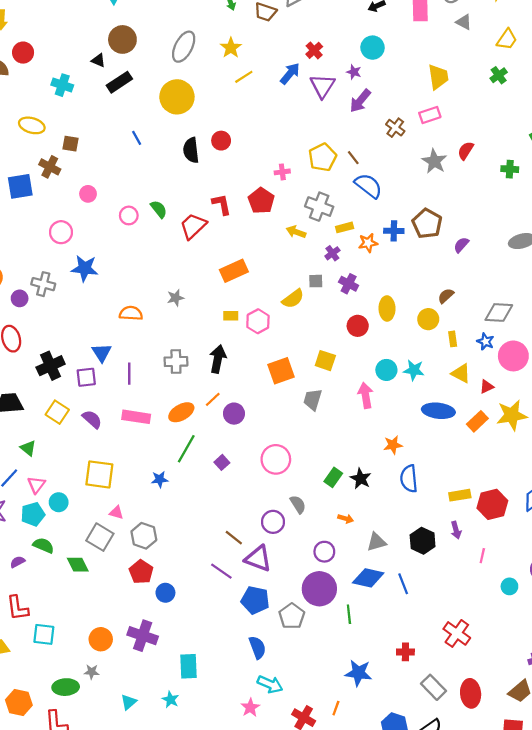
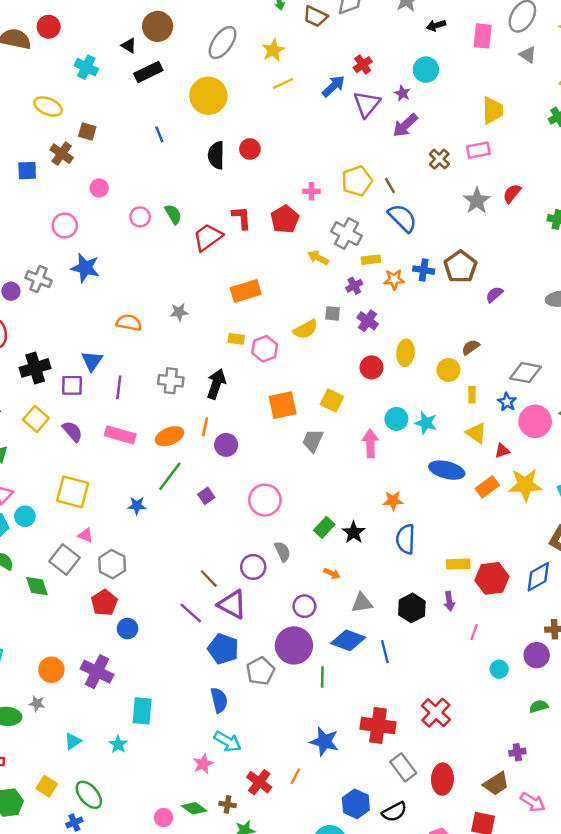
blue square: (20, 186) -> (27, 171), size x0.7
orange line: (213, 399) -> (205, 427), turned -42
red cross: (405, 652) -> (378, 725), size x1.8

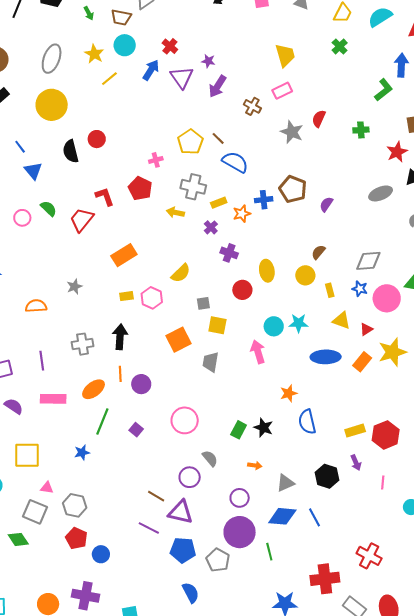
cyan circle: (426, 70) -> (125, 45), moved
gray square: (333, 313) -> (203, 303), moved
blue triangle: (92, 361) -> (33, 171), moved

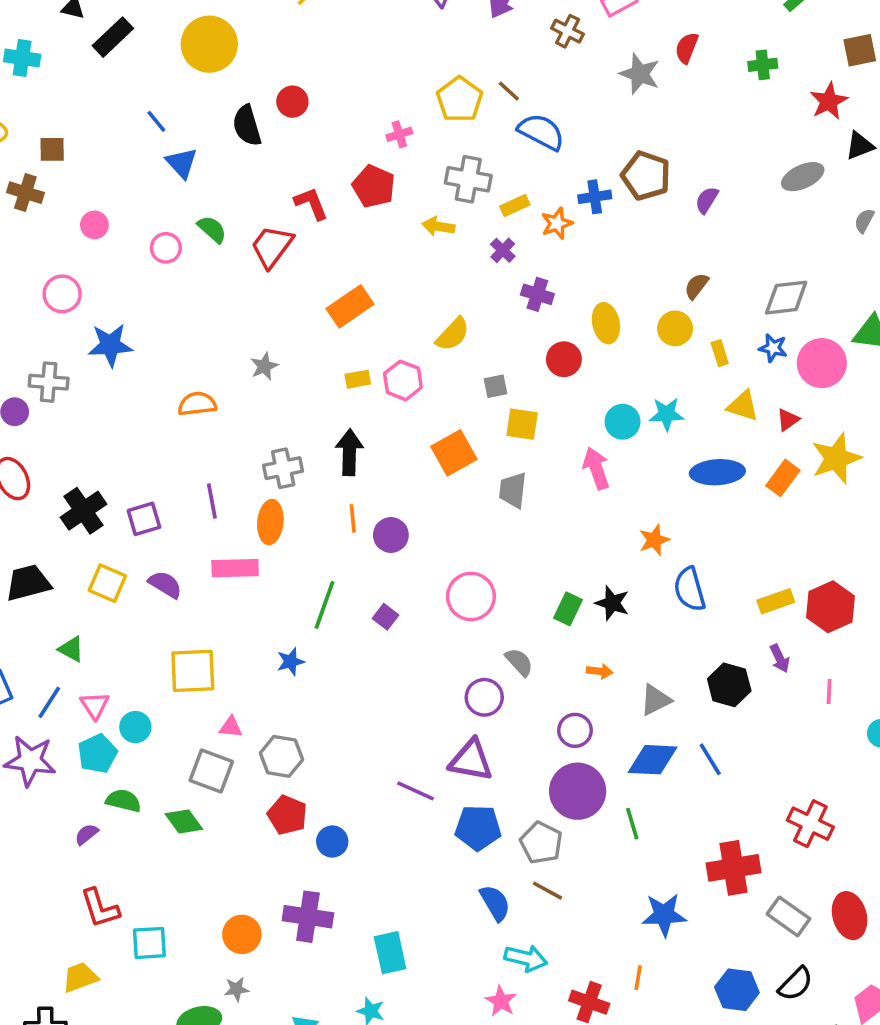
orange ellipse: (93, 389) -> (270, 522), moved, turned -45
brown line: (156, 496) -> (547, 891), moved

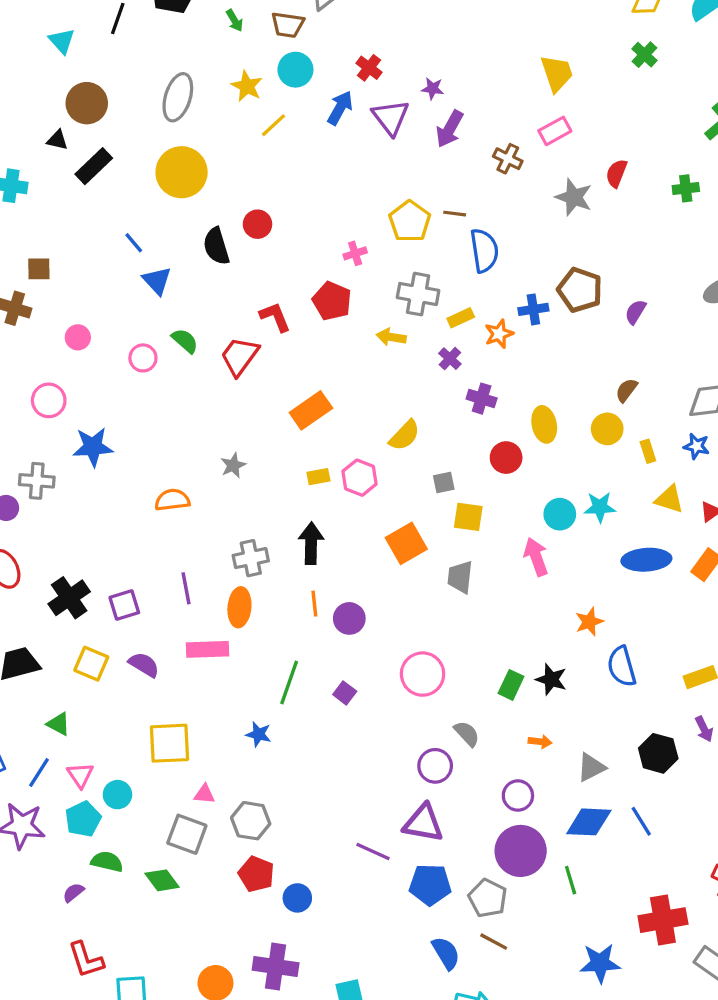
brown line: (509, 91) -> (455, 214), turned -35
blue semicircle: (541, 132) -> (484, 251), turned 54
blue star: (291, 662) -> (259, 734), turned 30

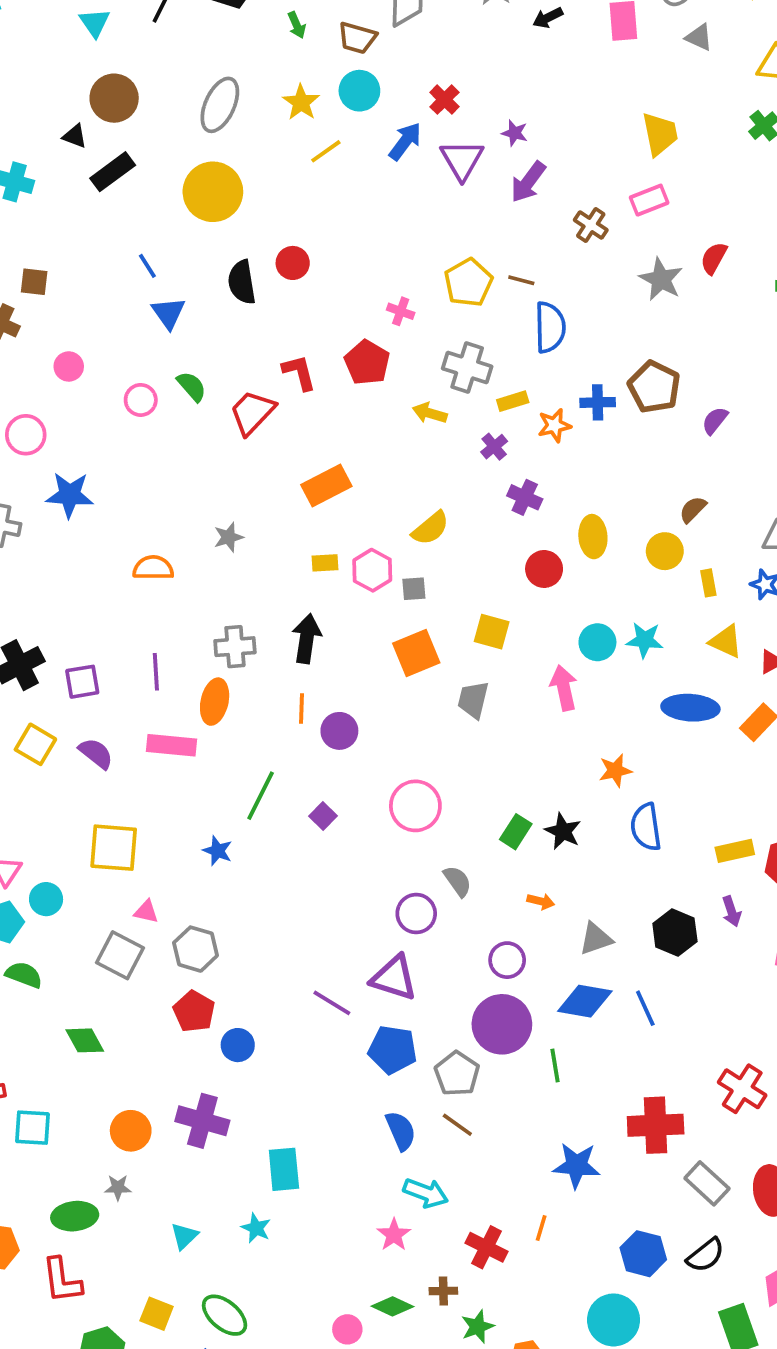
pink cross: (355, 253) -> (401, 311), turned 30
gray square: (444, 482) -> (414, 589), moved
green diamond: (162, 880) -> (85, 1040), moved

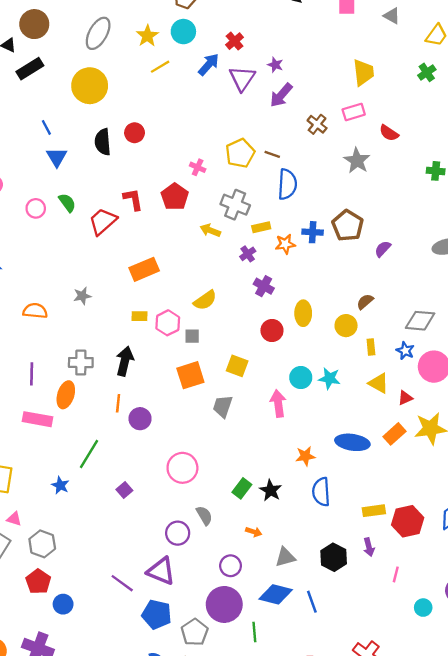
red semicircle: (714, 258) -> (389, 133), moved, turned -90
blue ellipse: (690, 708) -> (352, 442), moved
purple square: (323, 816) -> (124, 490), moved

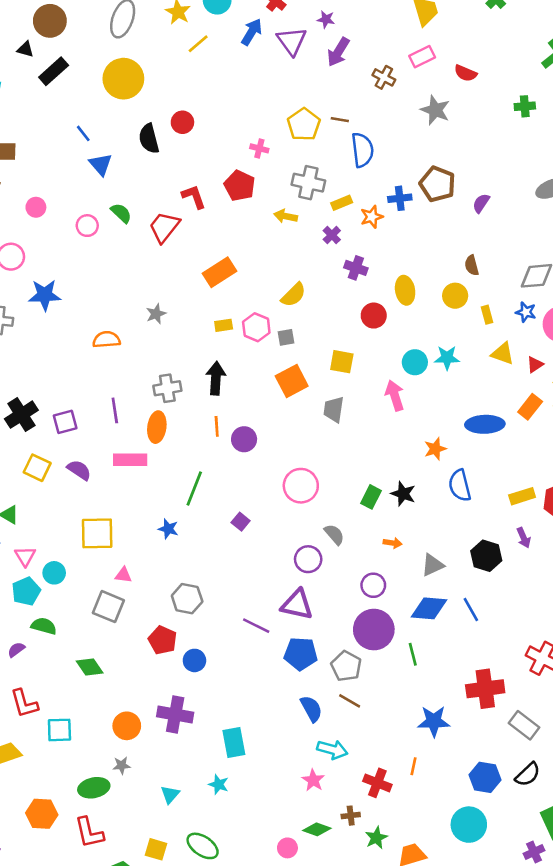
brown semicircle: (365, 302) -> (472, 265), turned -54
gray hexagon: (42, 544) -> (187, 599), moved

